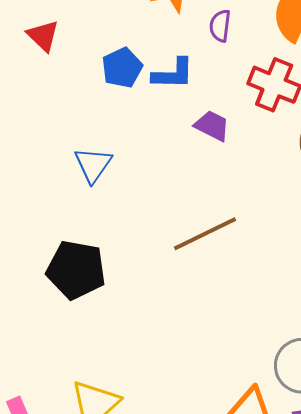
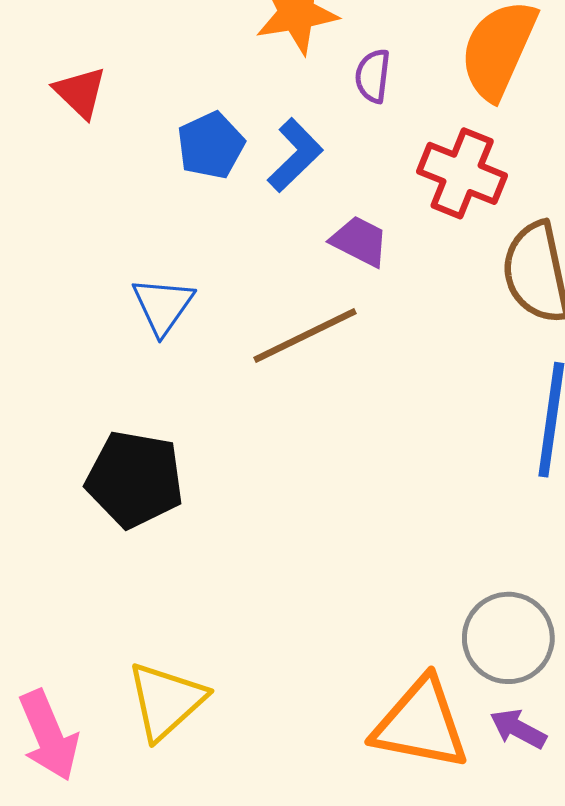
blue L-shape: (173, 74) -> (295, 155), turned -45
brown line: (205, 234) -> (305, 335), moved

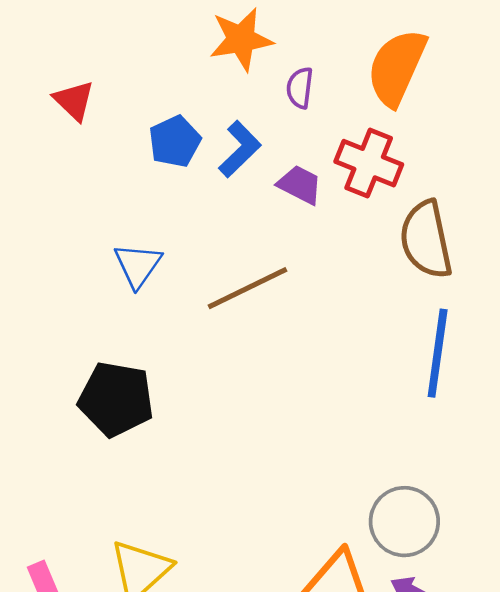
purple trapezoid: (360, 241) -> (300, 185), moved

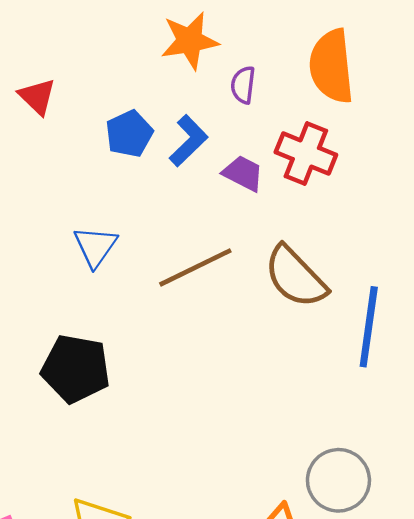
orange semicircle: (397, 67) -> (331, 66), turned -30
brown semicircle: (426, 240) -> (295, 277), moved, turned -32

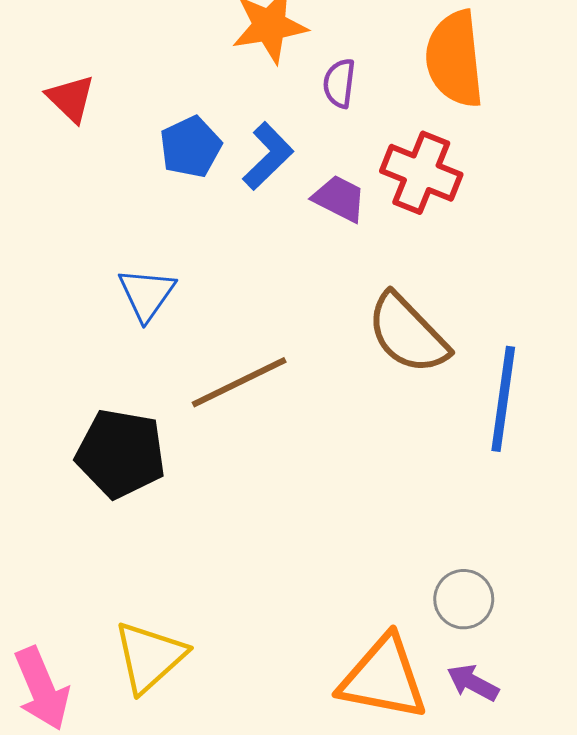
brown line: (195, 267) -> (239, 382), moved
gray circle: (338, 480) -> (464, 599), size x0.7

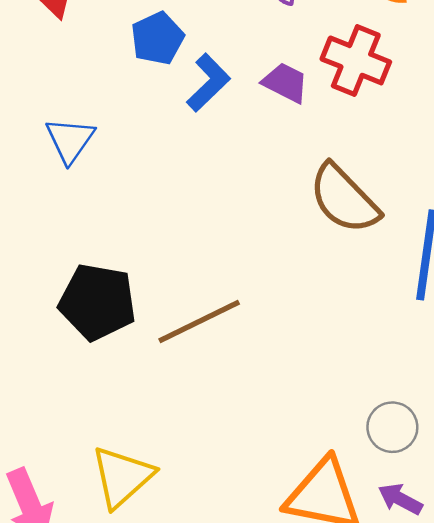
blue L-shape: (268, 156) -> (208, 83), moved
blue triangle: (147, 294) -> (70, 140), moved
brown line: (239, 382) -> (199, 321), moved

